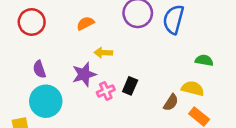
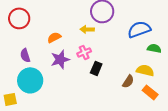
blue semicircle: (173, 19) -> (139, 29), moved, turned 55
orange semicircle: (85, 23) -> (54, 37), moved
yellow arrow: (103, 53) -> (87, 29), moved
pink cross: (106, 91) -> (84, 52), moved

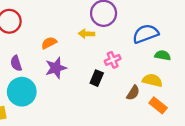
pink cross: (84, 52) -> (113, 60), moved

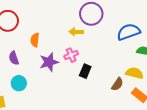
orange semicircle: (49, 43) -> (35, 40), moved, turned -56
pink cross: (113, 60) -> (71, 55), moved
cyan circle: (22, 92) -> (19, 83), size x0.6

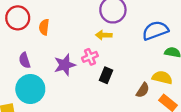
yellow arrow: (76, 32) -> (104, 35), moved
orange semicircle: (35, 40) -> (44, 27), moved
cyan circle: (19, 83) -> (30, 89), size x1.6

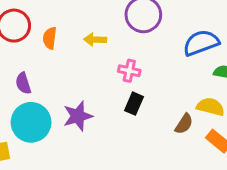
yellow arrow: (104, 35) -> (95, 40), moved
pink cross: (90, 57) -> (129, 71), moved, turned 35
purple star: (65, 65) -> (78, 116), moved

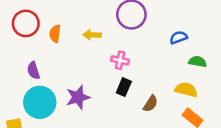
blue semicircle: (201, 43) -> (179, 37), size x0.6
brown semicircle: (184, 124) -> (150, 104), moved

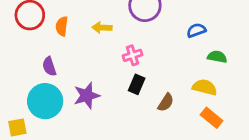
pink cross: (120, 60) -> (132, 55), turned -30
purple semicircle: (33, 71) -> (49, 66), moved

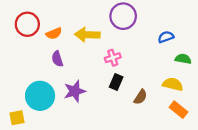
orange semicircle: (62, 26) -> (54, 33), turned -119
yellow arrow: (102, 28) -> (87, 35), size x1.5
purple semicircle: (49, 66) -> (57, 59), moved

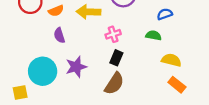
green semicircle: (183, 59) -> (153, 35), moved
brown semicircle: (140, 97) -> (114, 84), moved, size x1.5

